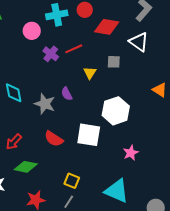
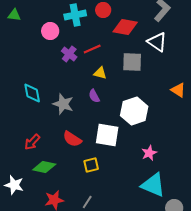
gray square: (114, 62) -> (132, 62), size x1.5
yellow triangle: (90, 73) -> (100, 73), moved, turned -48
purple semicircle: (67, 94) -> (94, 96), moved
yellow square: (72, 181) -> (91, 165), moved, turned -35
cyan triangle: (117, 191) -> (153, 185), moved

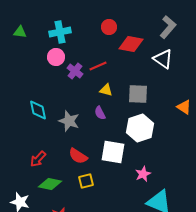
cyan cross: (75, 15) -> (60, 32), moved
pink circle: (50, 31) -> (56, 57), moved
gray square: (132, 62) -> (138, 94), moved
pink star: (149, 153) -> (143, 174), moved
yellow square: (91, 165) -> (86, 181), moved

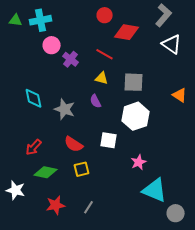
cyan cross: (60, 32) -> (41, 20), moved
white triangle: (163, 59) -> (172, 44), moved
red line: (98, 66) -> (105, 54), moved, turned 54
white square: (113, 152) -> (109, 140), size x0.7

